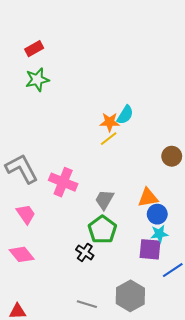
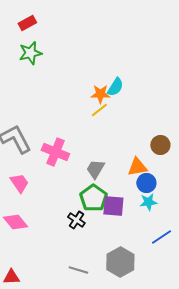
brown circle: (172, 156) -> (160, 145), moved
purple square: (150, 249) -> (113, 206), moved

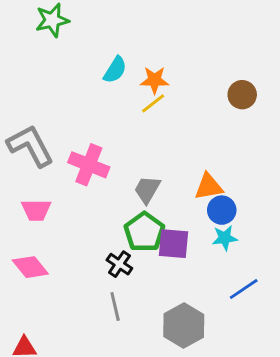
cyan semicircle: (115, 87) -> (115, 70), moved
brown circle: (160, 145) -> (242, 95), moved
pink trapezoid: (19, 183) -> (36, 210), turned 125
gray line: (78, 270) -> (115, 307), moved, turned 60

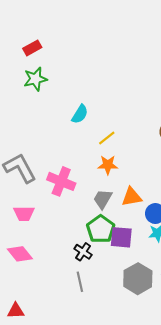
orange star: (155, 80) -> (108, 165), moved
orange triangle: (209, 187) -> (132, 197), moved
gray hexagon: (184, 326) -> (138, 279), moved

